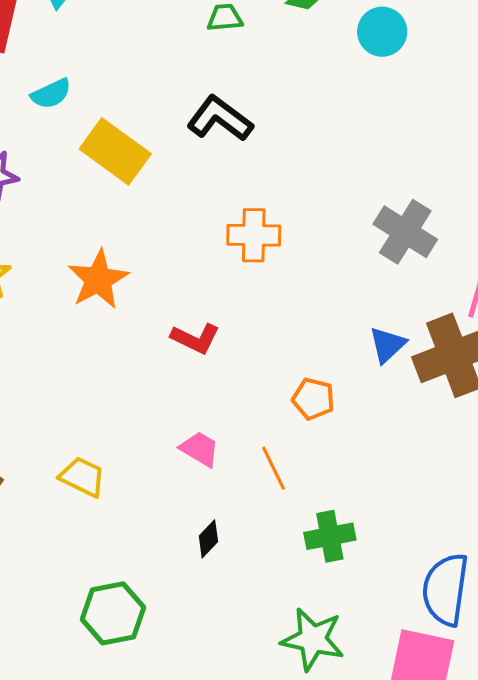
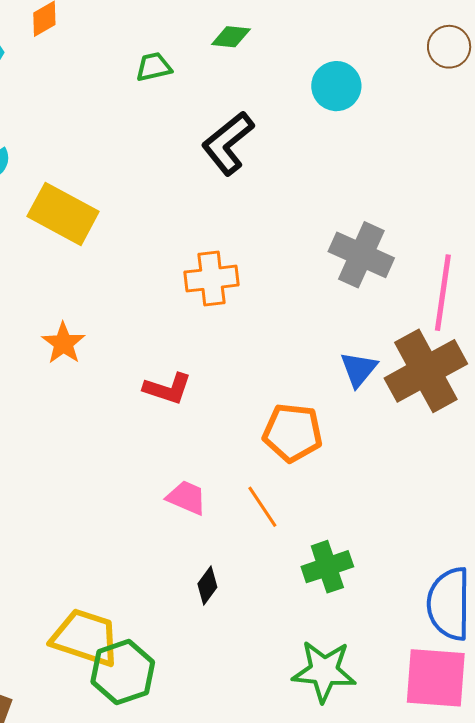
cyan circle: (382, 32) -> (336, 86), moved
black L-shape: (220, 119) -> (228, 143), moved, turned -68
orange star: (98, 279) -> (63, 343), size x0.7
orange pentagon: (313, 399) -> (293, 433), size x1.4
yellow trapezoid: (82, 477) -> (85, 637), moved, size x1.5

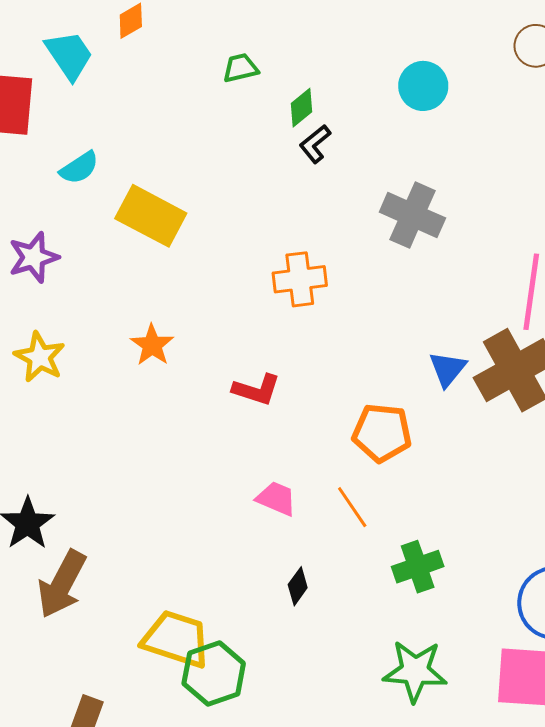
green diamond: (231, 37) -> (301, 108), moved, turned -45
black L-shape: (228, 143) -> (315, 144), size x0.6
gray cross: (361, 255) -> (412, 215), moved

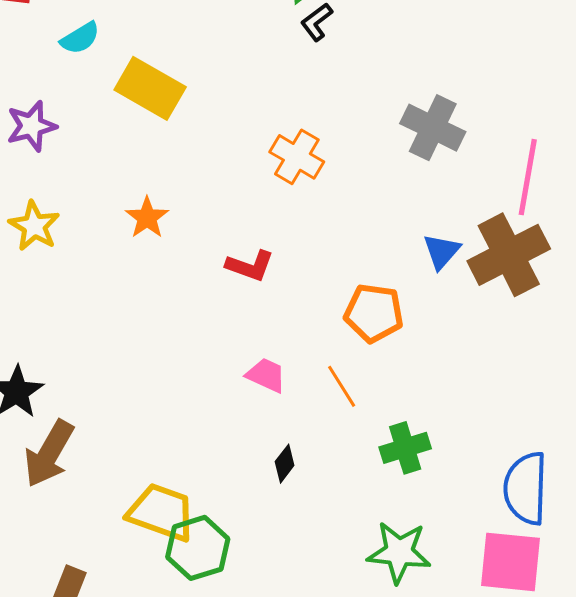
gray cross: (412, 215) -> (433, 128), moved
orange cross: (300, 279) -> (297, 157), turned 36

